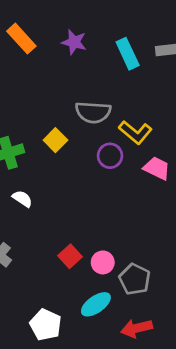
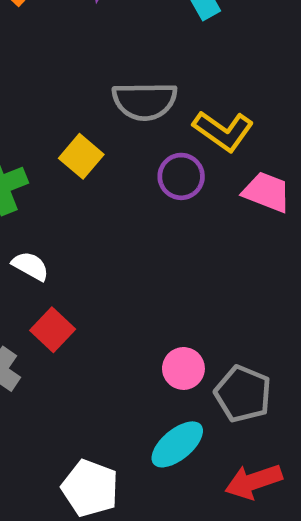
red square: (70, 256) -> (53, 330), moved

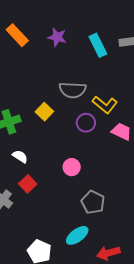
pink circle: (183, 368) -> (72, 167), moved
gray pentagon: (243, 394) -> (93, 202), moved

